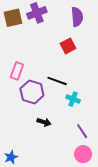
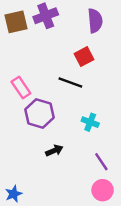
pink rectangle: (17, 71) -> (21, 88), turned -54
black line: (57, 81) -> (70, 83), moved
black arrow: (44, 122) -> (54, 151), turned -40

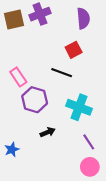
cyan cross: (90, 122) -> (79, 107), size x1.6
blue star: (13, 194) -> (12, 150), moved

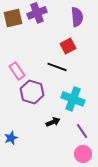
black arrow: (48, 132) -> (53, 122), moved

